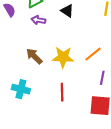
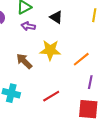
yellow star: (63, 57) -> (50, 50), moved
red line: (62, 92) -> (51, 96), turned 60

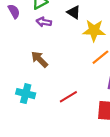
yellow star: (50, 50) -> (94, 31), moved

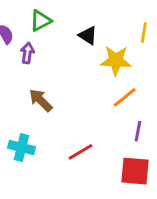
purple arrow: (44, 22) -> (27, 53), moved, turned 88

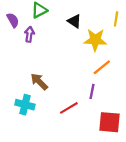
brown arrow: (41, 100) -> (39, 82), moved
purple line: (138, 131) -> (92, 91), moved

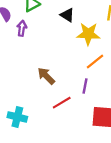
brown arrow: (39, 82) -> (46, 76), moved
cyan cross: (25, 105) -> (17, 117), moved

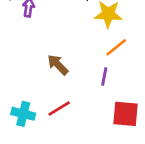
red line: (62, 103) -> (59, 108), moved

